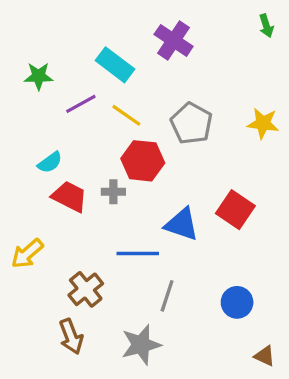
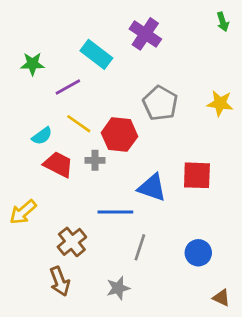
yellow line: (126, 115) -> (79, 124), moved
red square: (235, 210) -> (197, 175), turned -32
gray star: (141, 345) -> (118, 288), size x0.7

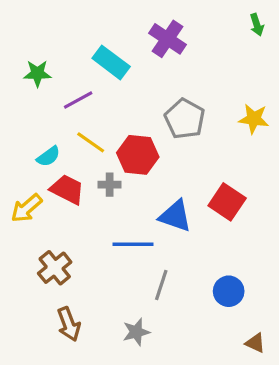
red square: (197, 175) -> (227, 202), turned 32
yellow arrow: (23, 212) -> (26, 208), moved
brown cross: (72, 242) -> (55, 268), moved

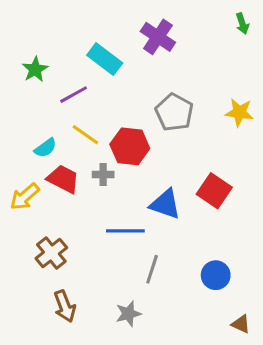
green star: (37, 73) -> (35, 69), turned -30

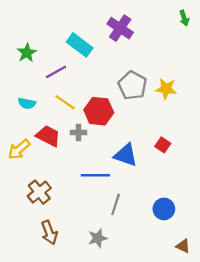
yellow star: (239, 112) -> (166, 89), moved
cyan semicircle: (45, 148) -> (27, 103), moved, turned 48
red square: (214, 191) -> (163, 145), size x0.6

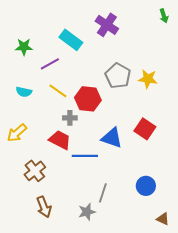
green star: (27, 53) -> (24, 47), turned 30
red trapezoid: (48, 136) -> (60, 140), moved
red square: (163, 145) -> (145, 129), size x1.5
gray line: (116, 204) -> (103, 193), moved

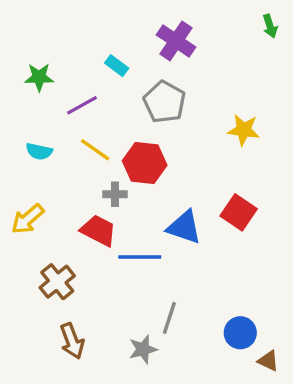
cyan rectangle: (71, 40) -> (117, 66), size x0.6
gray pentagon: (118, 76) -> (164, 102), moved
blue circle: (146, 186) -> (240, 333), moved

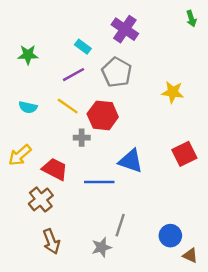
purple line: (82, 105) -> (74, 75), moved
red square: (239, 212) -> (184, 154), moved, turned 30
red trapezoid: (98, 231) -> (55, 169), moved

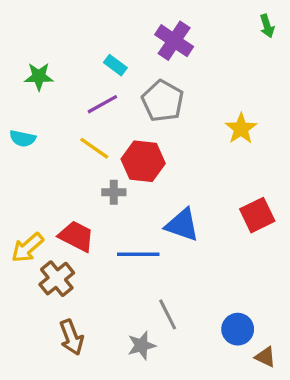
yellow star: (173, 92) -> (241, 129), turned 30
cyan semicircle: (28, 107) -> (23, 138), moved
yellow arrow: (20, 155) -> (27, 248), moved
gray line: (120, 225) -> (168, 314), turned -45

